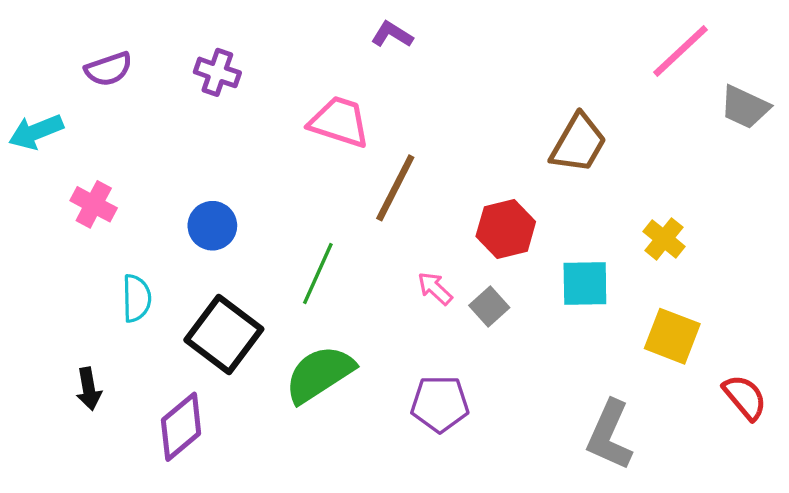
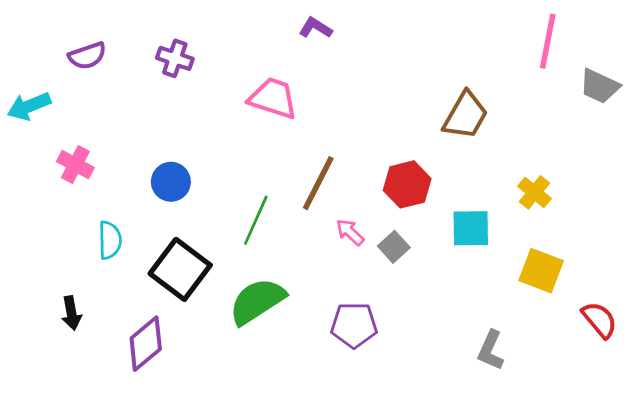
pink line: (680, 51) -> (548, 41), turned -36
brown line: (395, 188) -> (318, 183), moved
gray L-shape: (610, 435) -> (491, 350), size x0.7

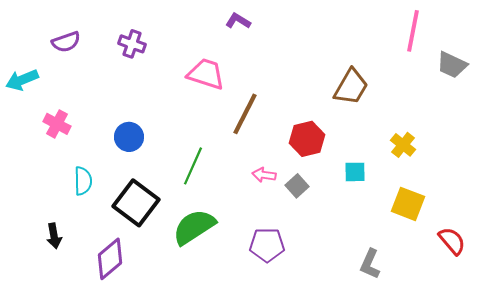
brown line: (318, 183) -> (245, 114), moved
cyan square: (471, 228) -> (355, 172), size x0.7
pink arrow: (350, 232) -> (264, 175), turned -35

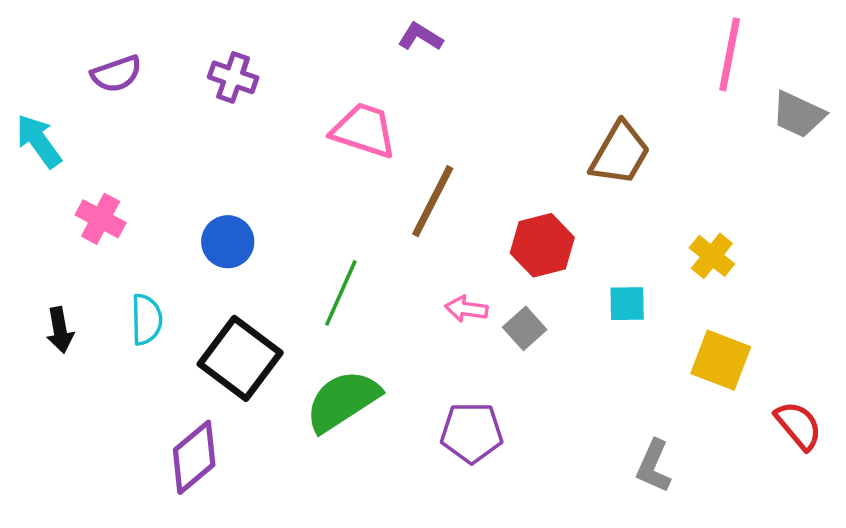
cyan arrow: (22, 80) -> (39, 141), turned 76
black arrow: (54, 236) -> (60, 330), moved

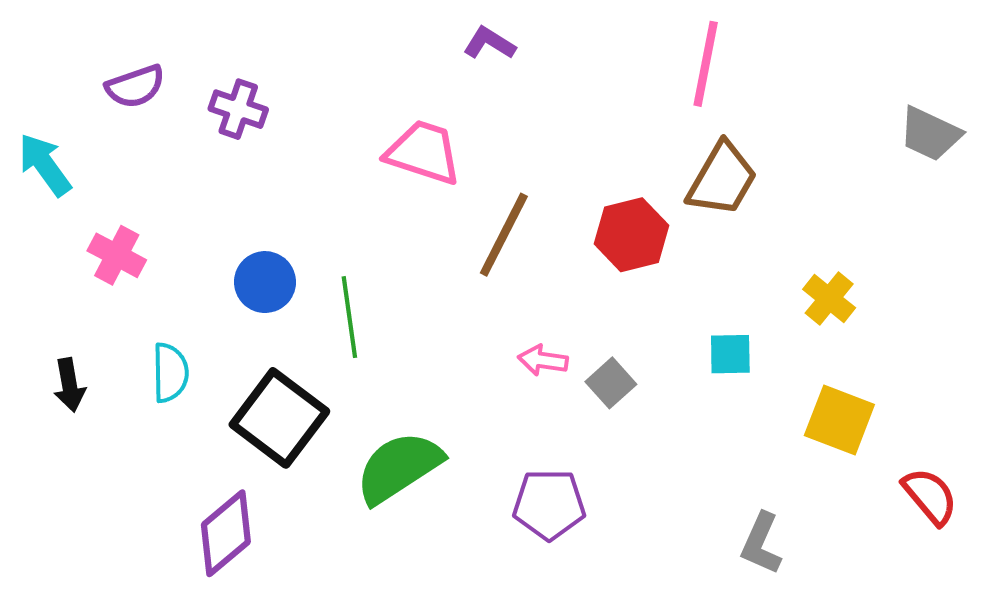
pink line: (730, 54) -> (706, 64), moved
purple cross: (233, 77) -> (238, 109), moved
red hexagon: (542, 245) -> (631, 235), moved
green line: (341, 293) -> (349, 317), moved, turned -32

